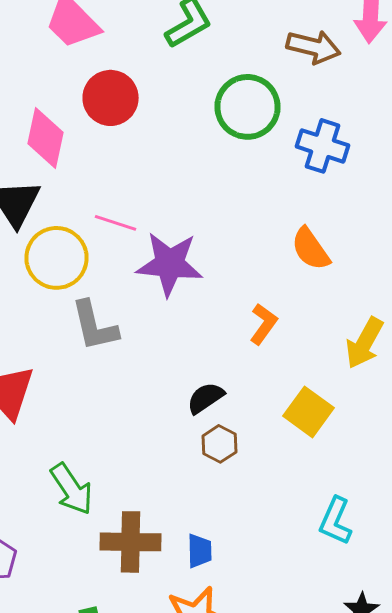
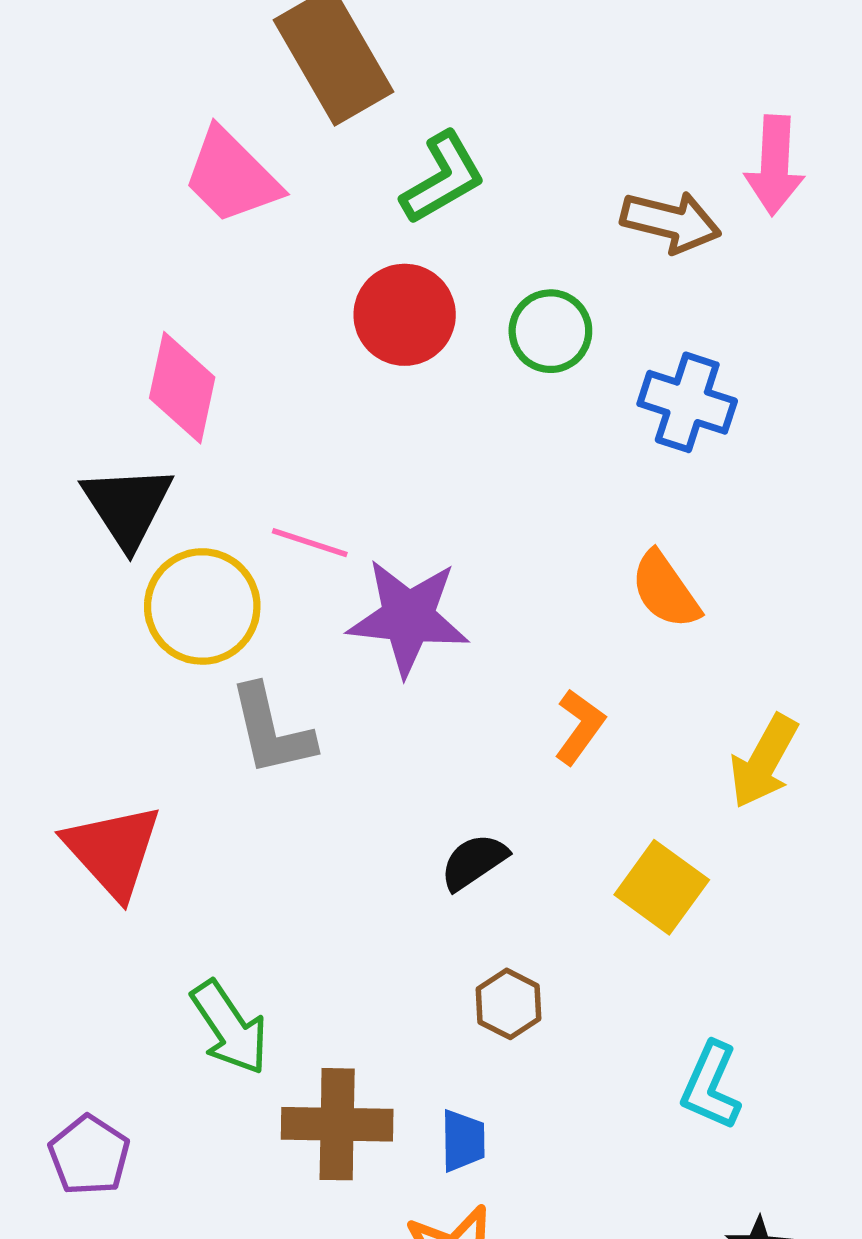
red circle: (110, 98) -> (405, 315), moved
green circle: (248, 107) -> (550, 331), size x0.7
brown hexagon: (220, 444) -> (508, 1004), moved

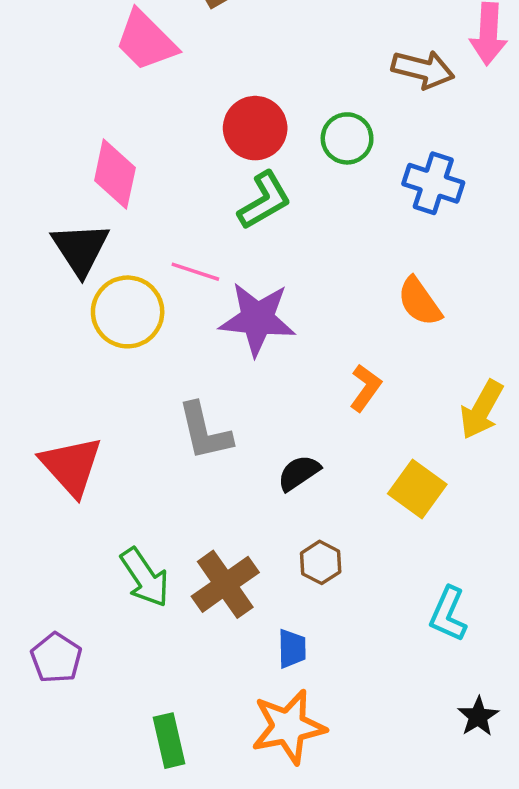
green L-shape: (443, 178) -> (264, 200), moved
gray L-shape: (271, 730) -> (205, 431), moved
brown cross: (337, 1124) -> (225, 584), moved, turned -36

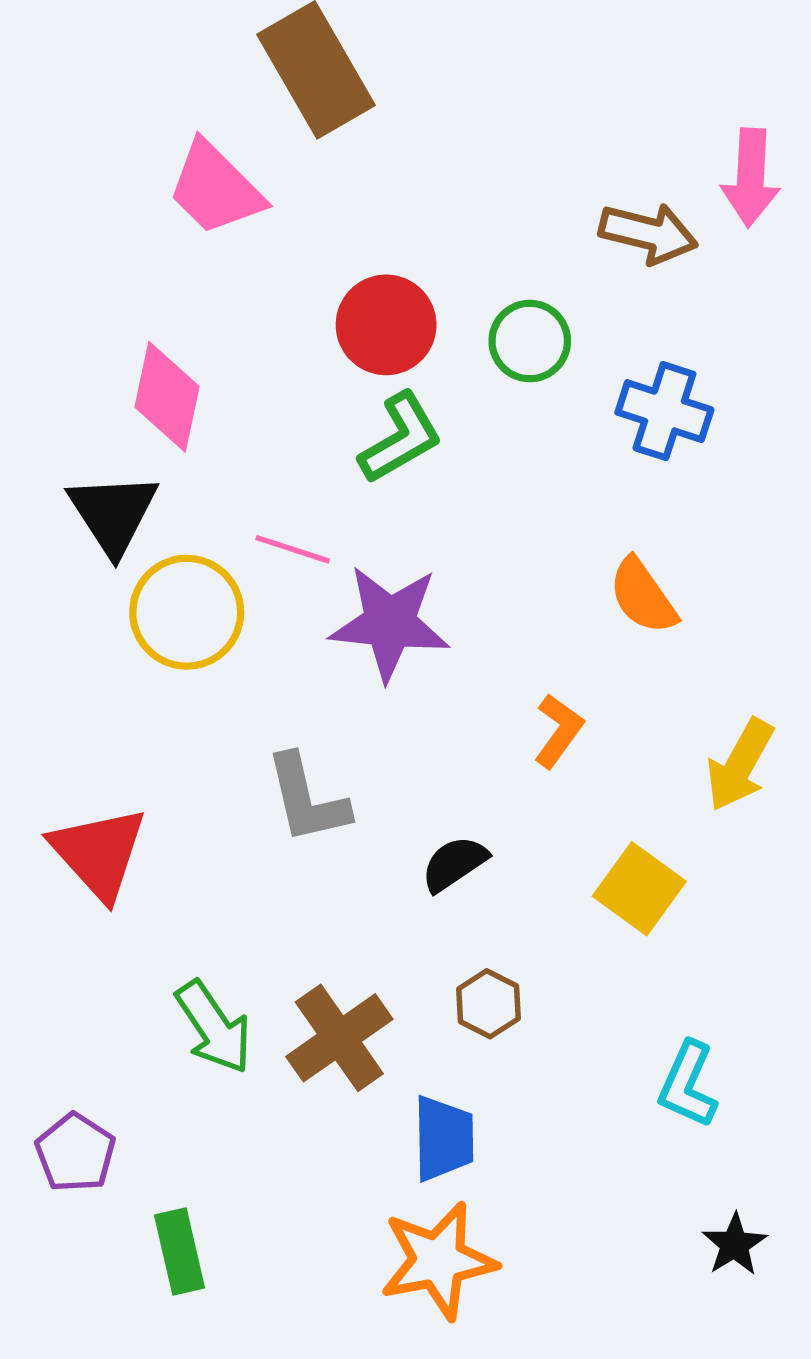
blue trapezoid: (292, 649) -> (444, 1138), size x1.4
green rectangle: (169, 741) -> (180, 1252), moved

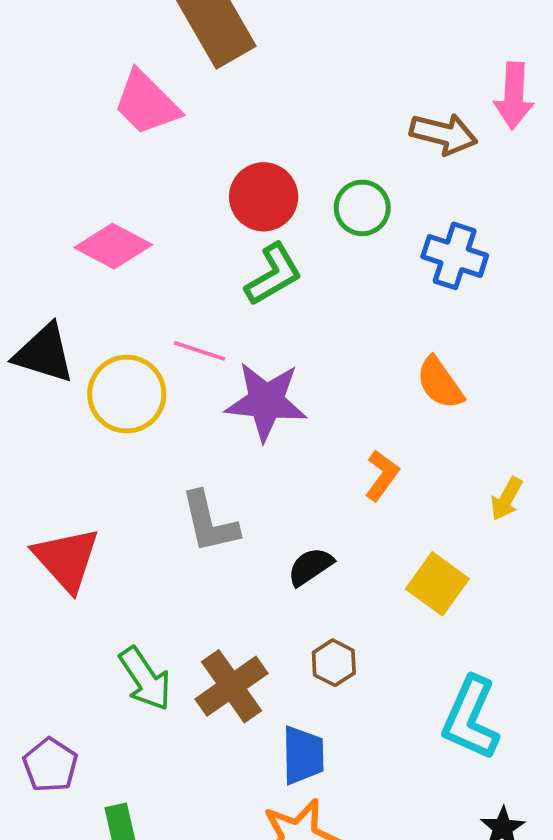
pink diamond: (167, 397) -> (113, 246), turned -74
black triangle: (113, 513) -> (44, 353), moved, turned -40
yellow arrow: (740, 765) -> (506, 499), size x0.7
cyan L-shape: (688, 1085) -> (471, 718), size x1.4

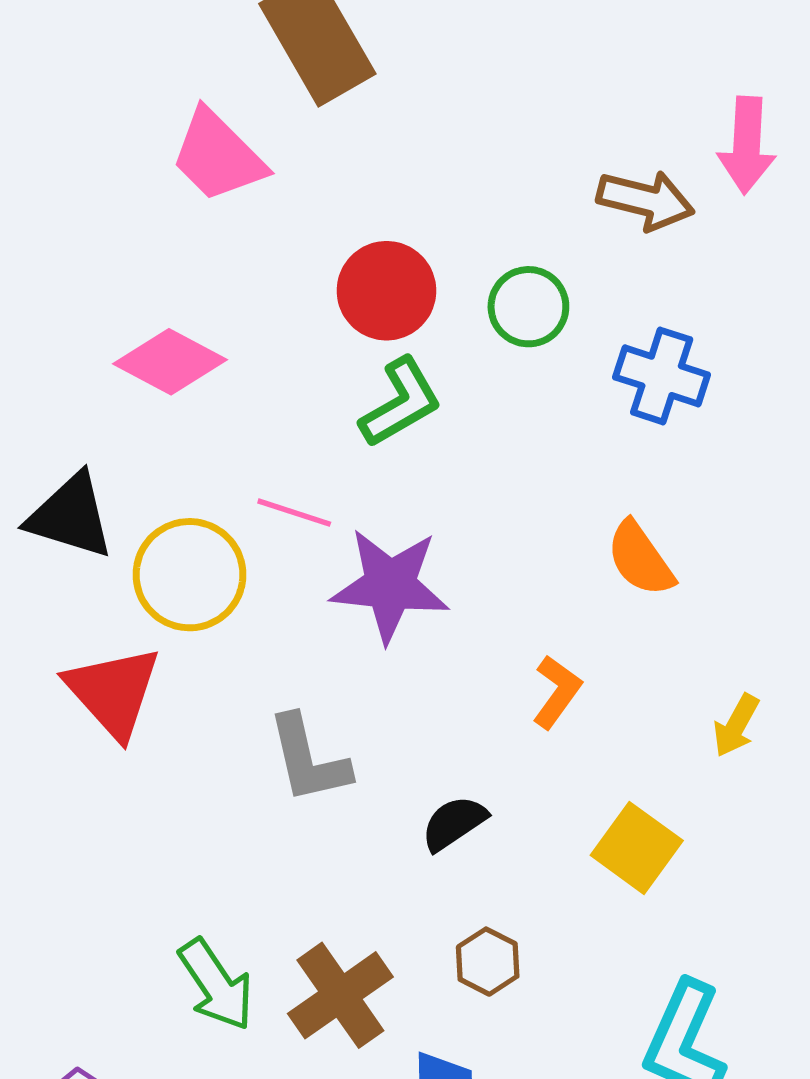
red triangle: (66, 559) -> (113, 692), moved

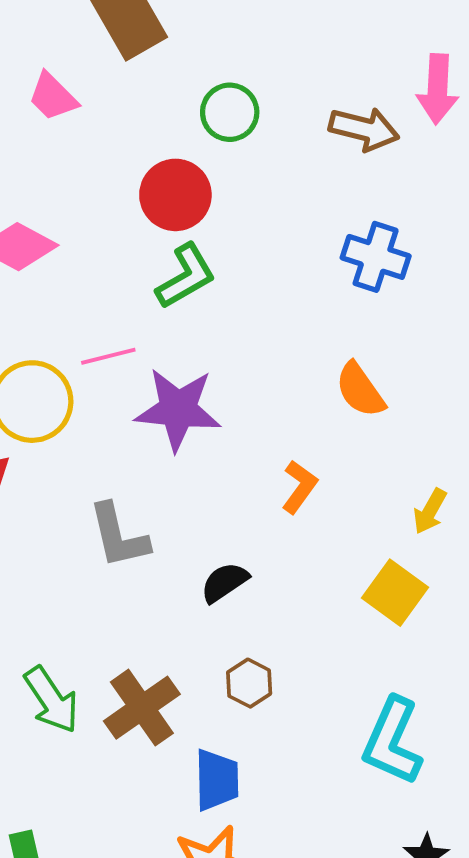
pink trapezoid: (218, 156) -> (53, 97), size x0.7
green circle: (528, 307) -> (230, 112), moved
pink line: (294, 513) -> (108, 356), turned -32
yellow square: (637, 848) -> (395, 593), moved

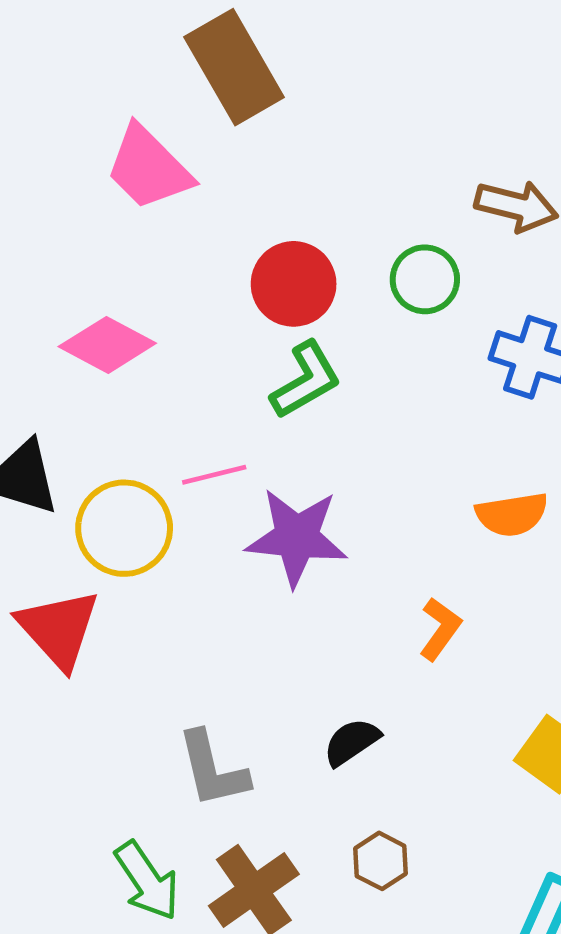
pink trapezoid: (53, 97) -> (149, 168), size x1.5
green circle: (230, 112) -> (425, 279), moved
orange semicircle: (360, 390) -> (512, 514), turned -64
gray L-shape: (119, 536) -> (213, 769), moved

